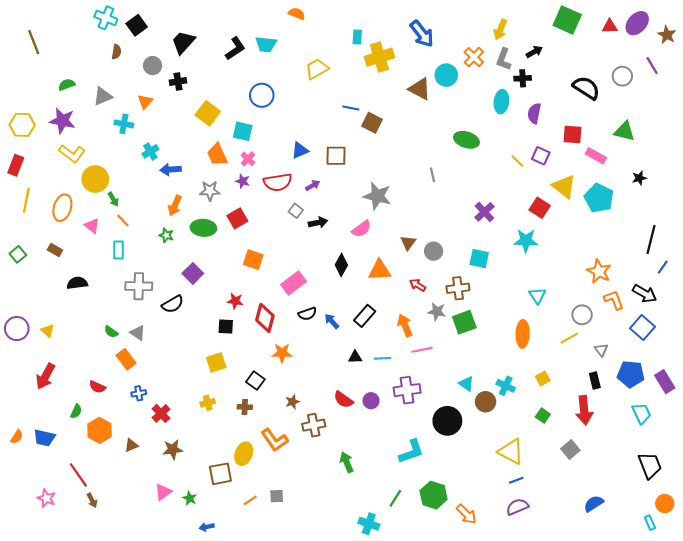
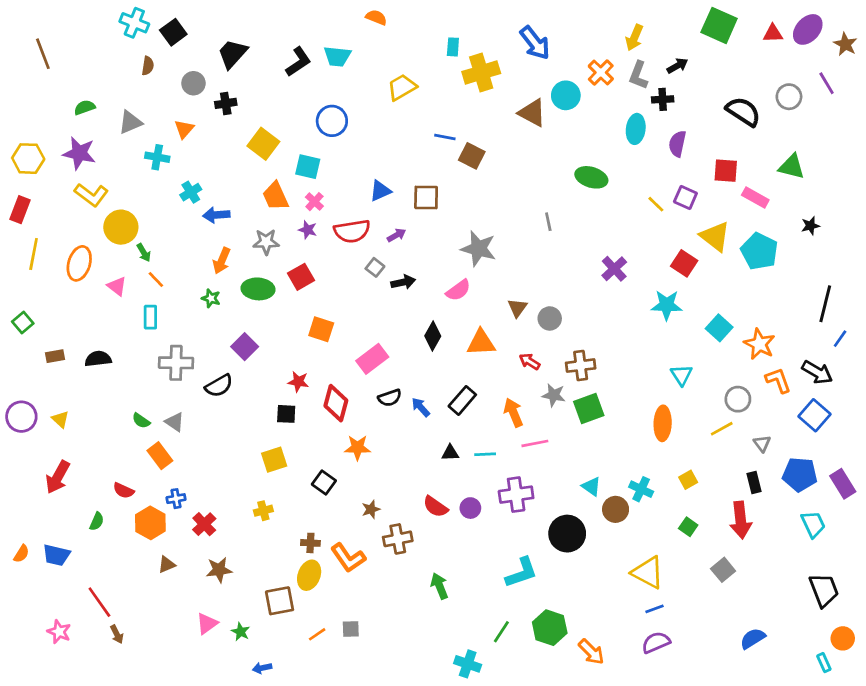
brown rectangle: (55, 250) -> (55, 356), moved, turned -40
cyan square: (479, 259) -> (719, 328), moved, turned 30
brown cross: (245, 407) -> (310, 543), moved
orange hexagon: (100, 430) -> (150, 523), moved

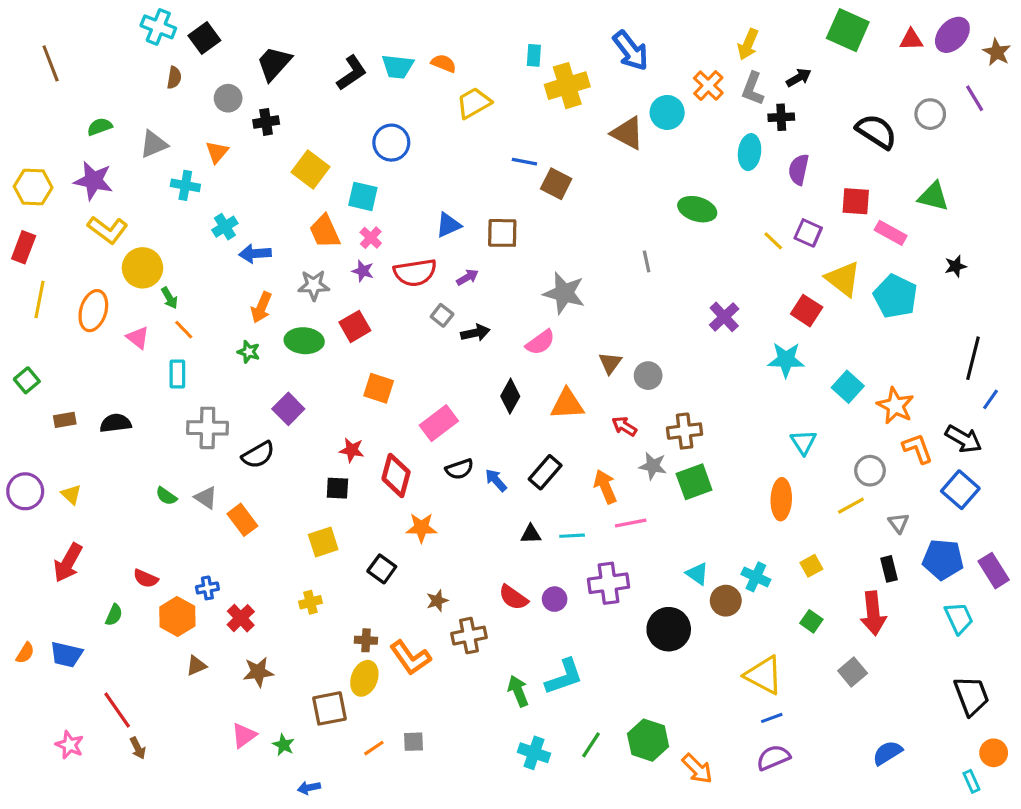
orange semicircle: (376, 17) -> (444, 63), moved
orange rectangle: (160, 456) -> (242, 520), moved
cyan L-shape: (521, 573) -> (564, 677), moved
cyan cross: (468, 664) -> (534, 753), moved

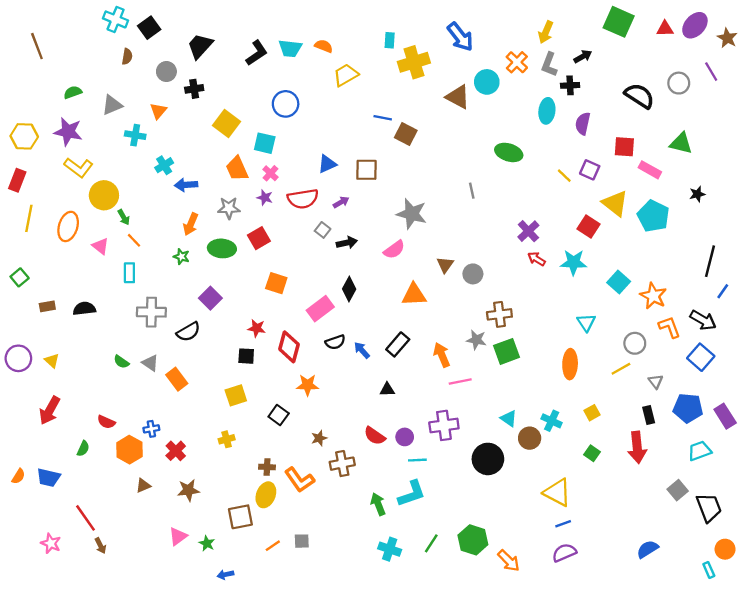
black diamond: (510, 396) -> (349, 289), moved
red arrow: (624, 426) -> (537, 259), moved
cyan line: (572, 536) -> (417, 460), moved
cyan trapezoid: (959, 618) -> (700, 451), turned -85
gray square: (853, 672) -> (678, 490), moved

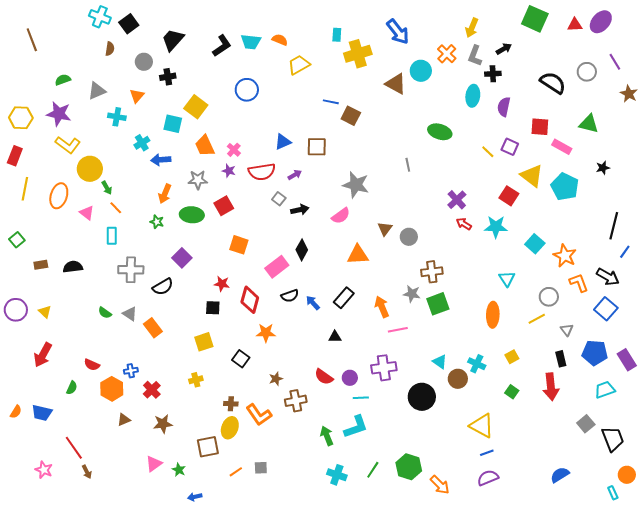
brown star: (727, 38) -> (629, 94), moved
cyan square: (265, 143) -> (173, 124), moved

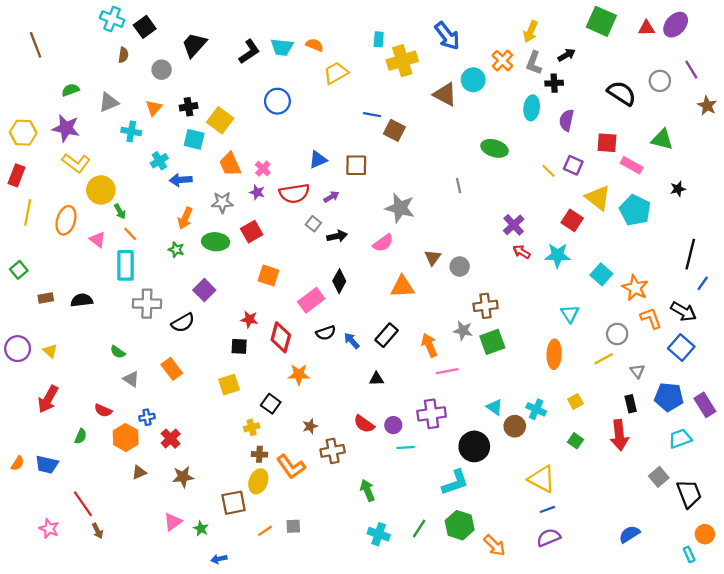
black cross: (168, 77) -> (189, 107), moved
cyan rectangle: (112, 236) -> (126, 265), size x1.5
gray triangle: (130, 314) -> (131, 379), moved
yellow cross: (196, 380) -> (252, 427), moved
cyan L-shape: (356, 427) -> (455, 482), moved

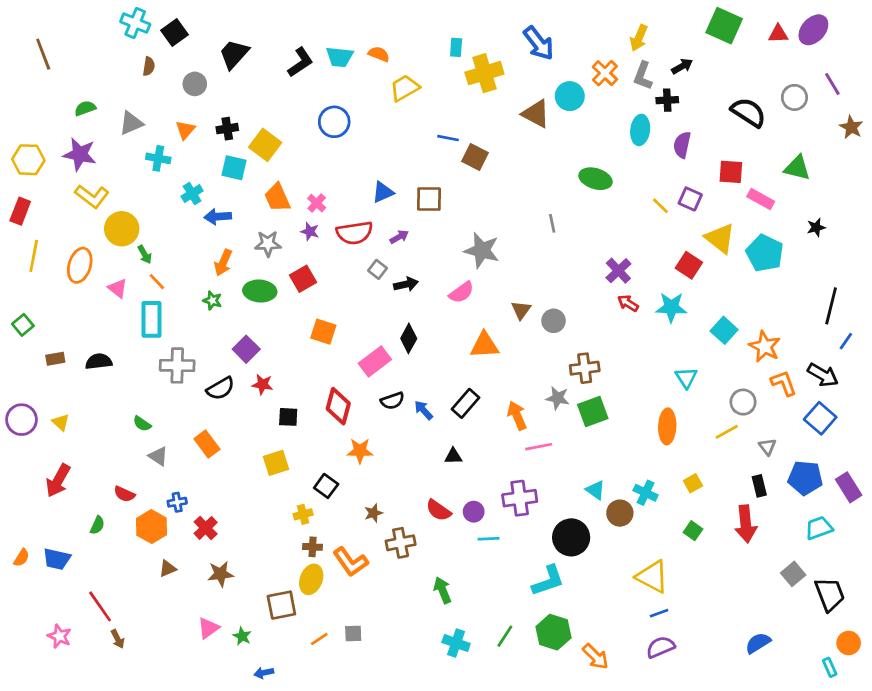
red star: (249, 319) -> (262, 384), moved

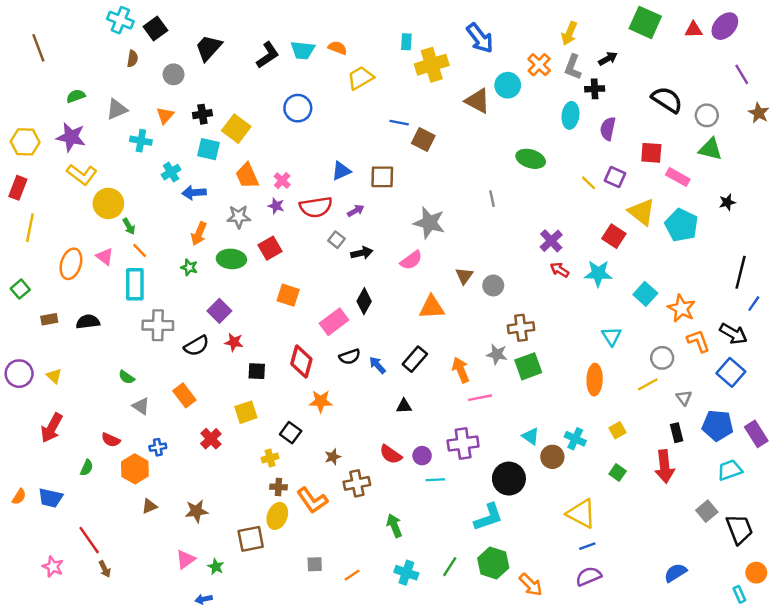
gray circle: (794, 97) -> (707, 115), moved
orange ellipse: (80, 265) -> (71, 264), moved
red cross: (206, 528) -> (211, 439), moved
orange line: (319, 639) -> (352, 575), moved
blue arrow: (264, 673) -> (204, 599), moved

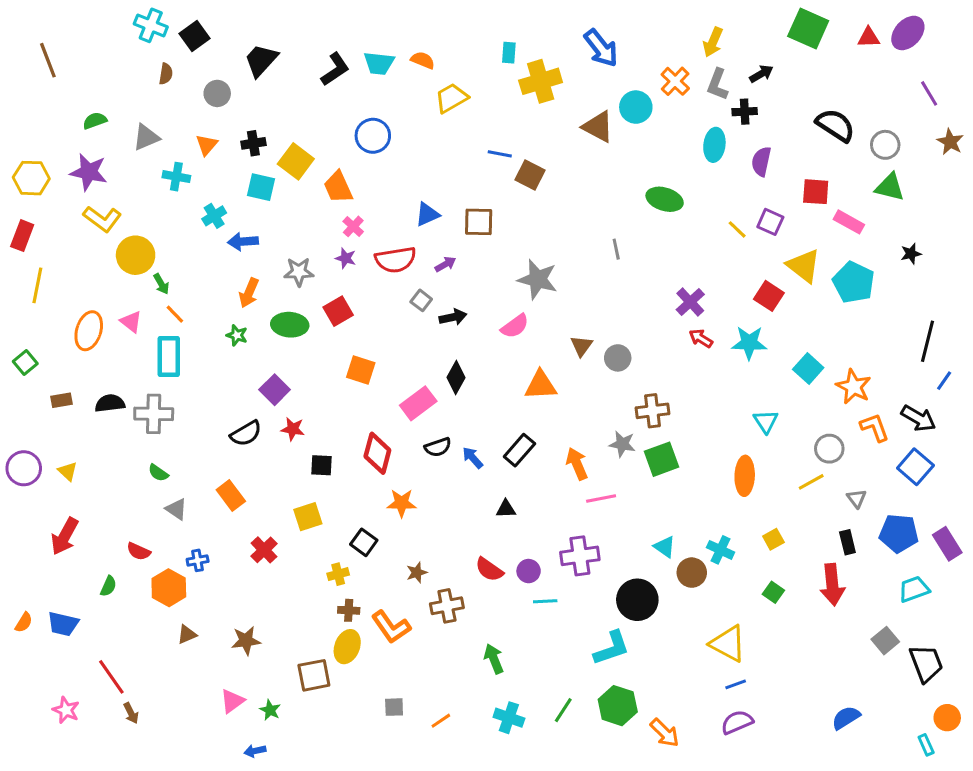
orange trapezoid: (247, 176) -> (338, 187), moved
gray cross: (158, 325) -> (154, 414), moved

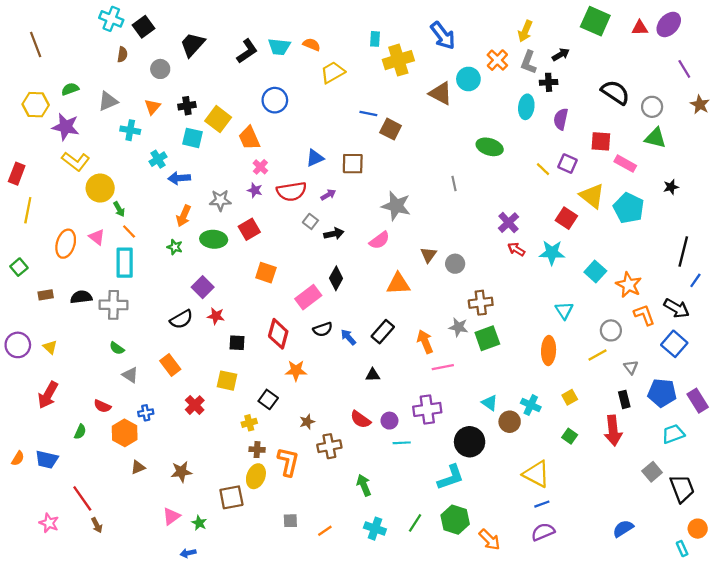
yellow hexagon: (31, 178) -> (36, 105), moved
yellow square: (308, 517) -> (227, 381), turned 30
orange L-shape: (391, 627) -> (288, 462), turned -132

